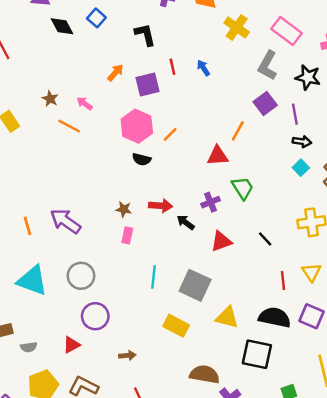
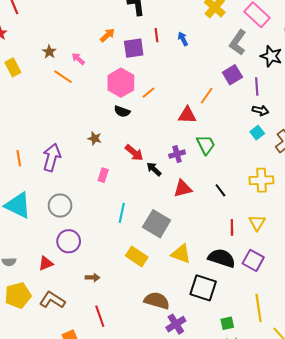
red arrow: (161, 206) -> (134, 153), turned 30
brown star: (124, 209) -> (95, 138), moved
purple arrow: (66, 221) -> (52, 157), turned 64

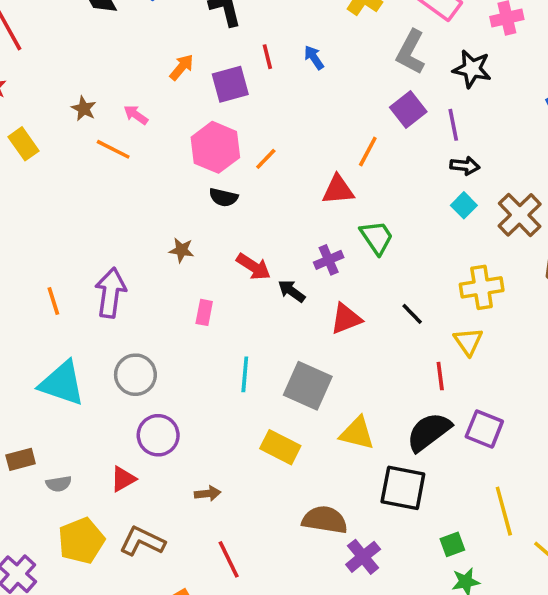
yellow triangle: (257, 223) -> (468, 341), moved
black semicircle: (222, 258) -> (429, 432), turned -48

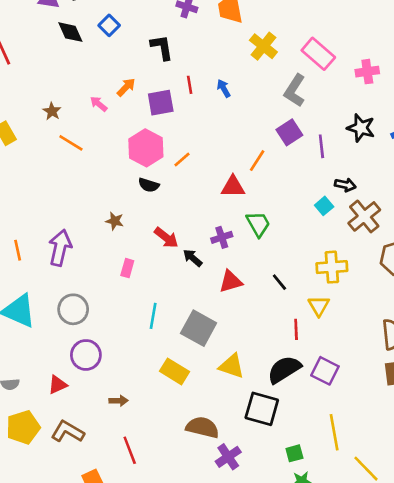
black star: (472, 69) -> (361, 128), moved
pink arrow: (136, 115) -> (99, 104), moved
black arrow: (465, 166) -> (345, 185), moved

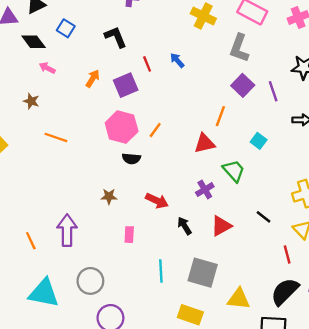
pink arrow: (99, 104) -> (47, 68), moved
brown star: (52, 111) -> (31, 101), moved
cyan square: (324, 206) -> (259, 141), moved
black arrow: (193, 258) -> (185, 226), moved, turned 30

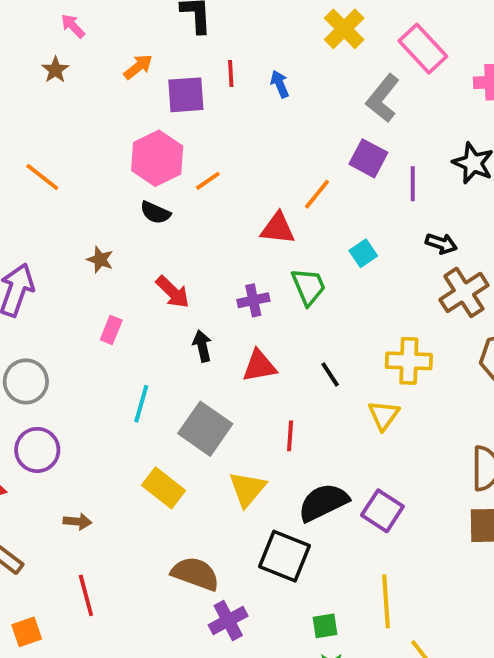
purple square: (243, 85) -> (368, 158), turned -35
brown star: (31, 101) -> (55, 70), moved
orange line: (56, 137) -> (42, 177), moved
red line: (287, 254) -> (290, 436), moved
yellow triangle: (239, 299) -> (247, 489), turned 45

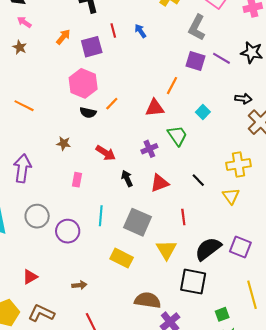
orange line: (208, 181) -> (112, 104), moved
purple line: (413, 184) -> (222, 58), moved, turned -48
purple circle: (37, 450) -> (68, 231), moved

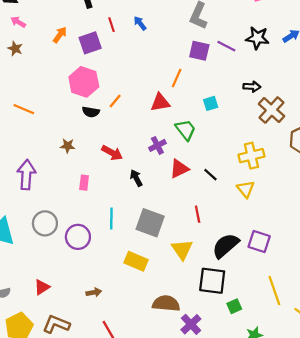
cyan square: (203, 112) -> (211, 103), turned 32
red triangle: (160, 183) -> (179, 169), moved
green square: (222, 314) -> (234, 306), moved

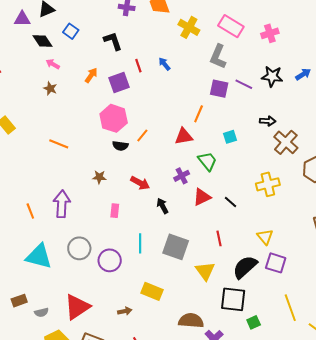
yellow triangle: (246, 189) -> (265, 237), moved
yellow rectangle: (136, 261) -> (152, 291), moved
red triangle: (42, 287) -> (77, 307), size x1.8

